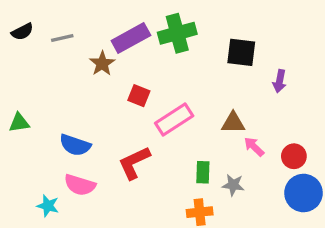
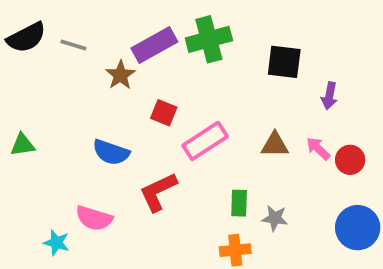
black semicircle: (22, 32) -> (26, 37), size x1.5
gray line: (62, 38) -> (73, 45), turned 30
blue semicircle: (75, 145) -> (111, 152), moved
pink arrow: (254, 147) -> (318, 149), moved
red circle: (294, 156) -> (350, 160), moved

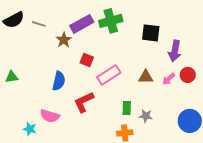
purple arrow: (329, 96) -> (175, 51), size x1.5
pink arrow: (318, 149) -> (169, 79), turned -88
blue semicircle: (111, 152) -> (59, 81), turned -96
red circle: (350, 160) -> (188, 75), moved

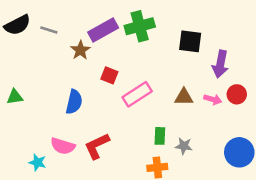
pink arrow: (169, 79) -> (213, 99), turned -120
red L-shape: (84, 102) -> (97, 146), moved

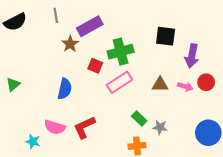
green cross: (140, 26) -> (121, 52), moved
gray line: (49, 30) -> (56, 15), moved, turned 64
green triangle: (15, 97) -> (13, 84), turned -32
green rectangle: (160, 136) -> (139, 118), turned -48

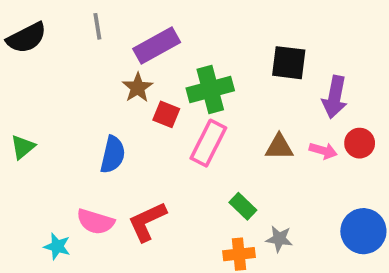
brown star: (70, 44) -> (138, 88), moved
pink rectangle: (119, 82) -> (208, 143), turned -30
gray star: (160, 127) -> (279, 239), moved

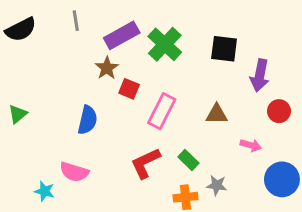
green cross: (210, 89) -> (165, 44), moved, turned -32
pink arrow: (323, 151) -> (251, 145), moved
red L-shape: (147, 222) -> (145, 163), moved

